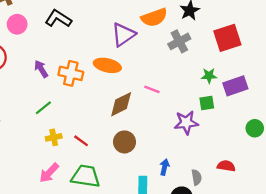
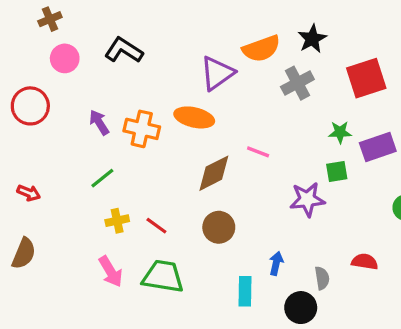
pink arrow: (49, 173) -> (111, 272), turned -75

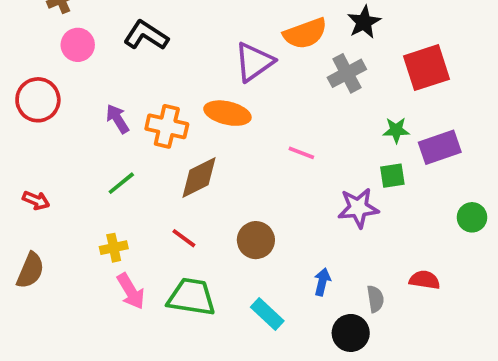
brown diamond: (214, 173) -> (199, 178), moved
yellow cross: (117, 221) -> (114, 248), moved
cyan rectangle: (245, 291) -> (267, 314), moved, turned -48

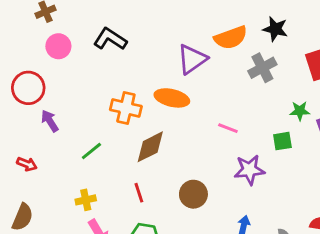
black star: (364, 22) -> (275, 29), turned -30
purple arrow: (118, 119) -> (50, 121), moved
green square: (392, 176) -> (282, 141), moved
purple star: (358, 208) -> (249, 170), moved
red line: (184, 238) -> (139, 193), turned 36

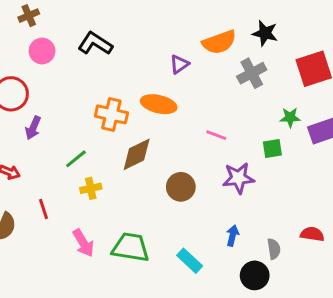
purple triangle: (192, 59) -> (179, 64), size x0.6
purple arrow: (50, 121) -> (33, 128), turned -125
red line: (139, 193) -> (43, 209), moved
brown circle: (193, 194) -> (181, 187), moved
yellow cross: (86, 200) -> (91, 188), moved

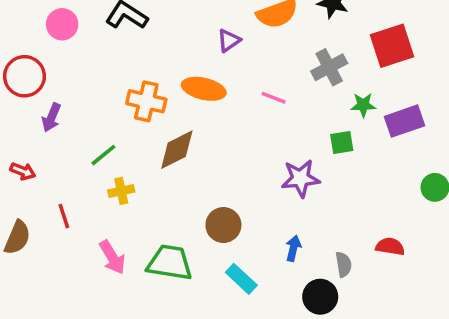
gray cross: (252, 73) -> (329, 67), moved
pink line: (216, 135) -> (274, 98), moved
brown circle: (181, 187) -> (223, 225), moved

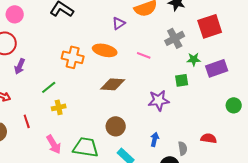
pink circle: (62, 24) -> (15, 14), moved
brown diamond: (177, 150) -> (113, 84), moved, turned 30

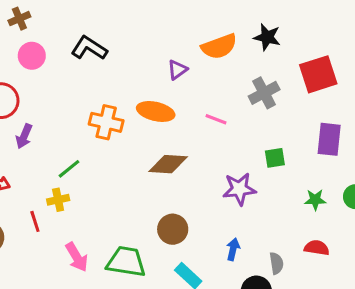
pink circle: (15, 14) -> (32, 56), moved
green star: (194, 59) -> (315, 200), moved
purple rectangle: (217, 68) -> (329, 139), turned -65
yellow cross: (59, 107) -> (58, 200), moved

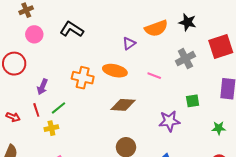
purple arrow: (24, 136) -> (42, 87), moved
red line: (35, 221) -> (36, 110), moved

